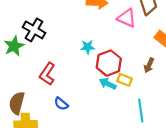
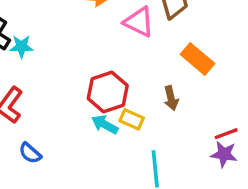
cyan star: (88, 47) -> (21, 47), moved
brown arrow: (149, 65) -> (171, 98), turned -40

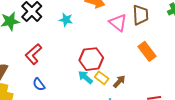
cyan star: (21, 47) -> (66, 20), moved
brown arrow: (171, 98) -> (119, 81), moved, turned -136

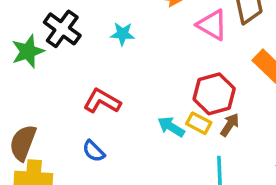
red L-shape: (33, 54) -> (102, 101), moved, turned 80
red hexagon: (91, 59) -> (214, 94), moved

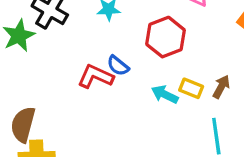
red hexagon: (214, 94) -> (165, 37), moved
blue semicircle: (94, 151) -> (118, 66), moved

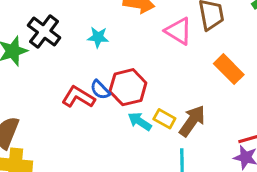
red hexagon: (165, 37) -> (128, 87), moved
brown arrow: (221, 87) -> (192, 121), size x1.5

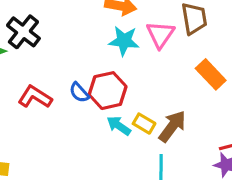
pink triangle: (178, 31) -> (160, 34), turned 32
cyan star: (98, 37) -> (124, 41), moved, size x1.4
red L-shape: (78, 97) -> (35, 97), moved

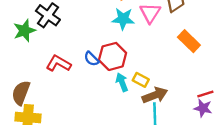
cyan arrow: (119, 126) -> (122, 82), turned 36
brown arrow: (172, 126) -> (155, 95), moved, turned 35

